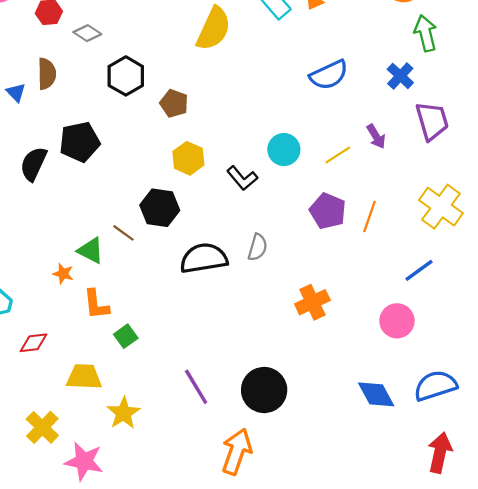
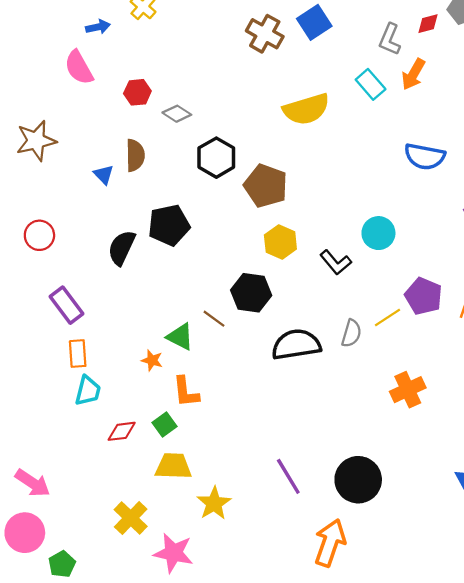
yellow semicircle: (214, 29) -> (306, 109), turned 48
blue semicircle: (329, 75) -> (425, 156), turned 36
brown pentagon: (174, 103) -> (266, 186), size x1.5
yellow line: (338, 155) -> (387, 318), moved
green square: (126, 336) -> (164, 425), moved

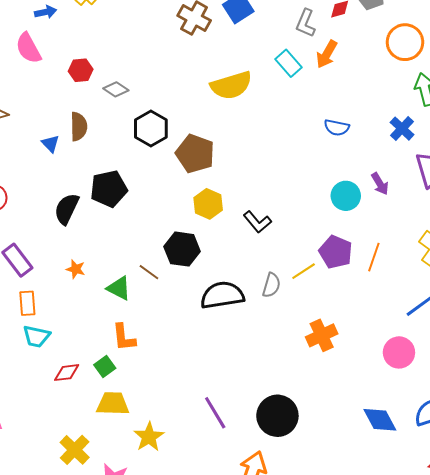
blue semicircle: (425, 156) -> (337, 128), size x0.7
cyan circle: (378, 233) -> (346, 196), moved
orange star: (152, 360) -> (76, 269), moved
cyan trapezoid: (88, 391) -> (36, 336), turned 88

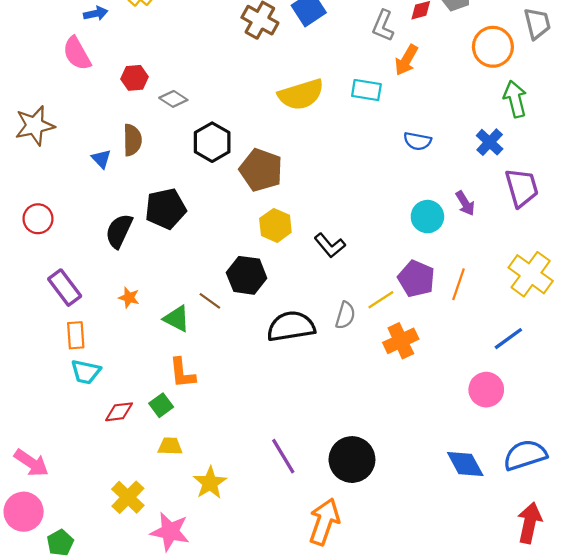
cyan rectangle: (289, 63) -> (366, 90), moved, turned -40
orange cross: (322, 335) -> (401, 341), moved
yellow trapezoid: (113, 404) -> (170, 446), size x0.7

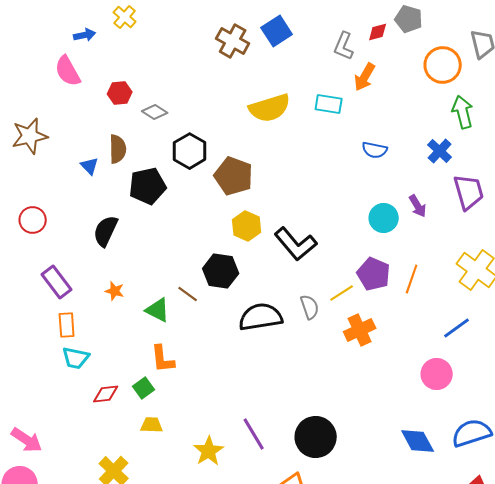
black pentagon: (166, 209) -> (148, 186), moved
black L-shape: (330, 245) -> (296, 244), size x1.5
gray semicircle: (345, 315) -> (310, 307), turned -35
yellow star: (210, 483) -> (209, 451), moved

